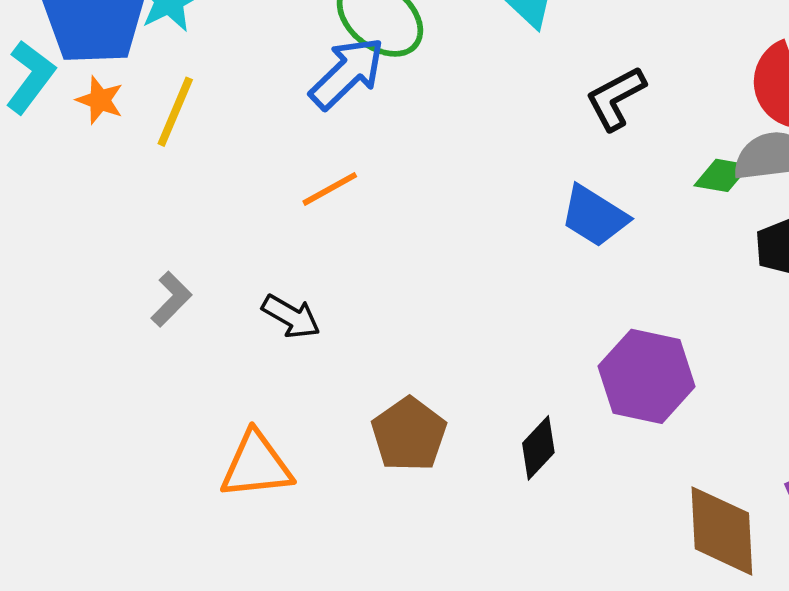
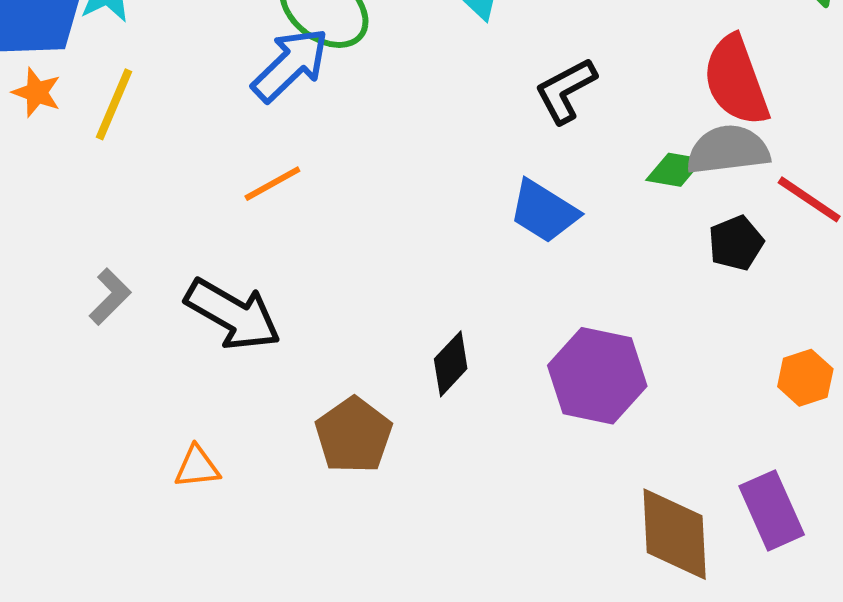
black arrow: (291, 316) -> (233, 314), size x1.6
black diamond: (538, 448) -> (451, 364), moved
orange triangle: (256, 465) -> (197, 467), size x0.6

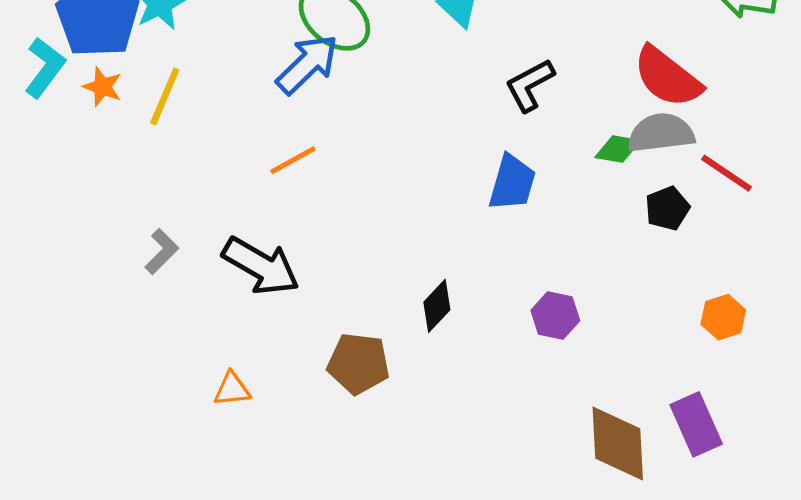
red semicircle: (736, 81) -> (667, 77), turned -32
blue trapezoid: (544, 211) -> (512, 183), turned -106
purple hexagon: (597, 376) -> (555, 316), size x0.6
brown pentagon: (354, 435) -> (358, 364), turned -30

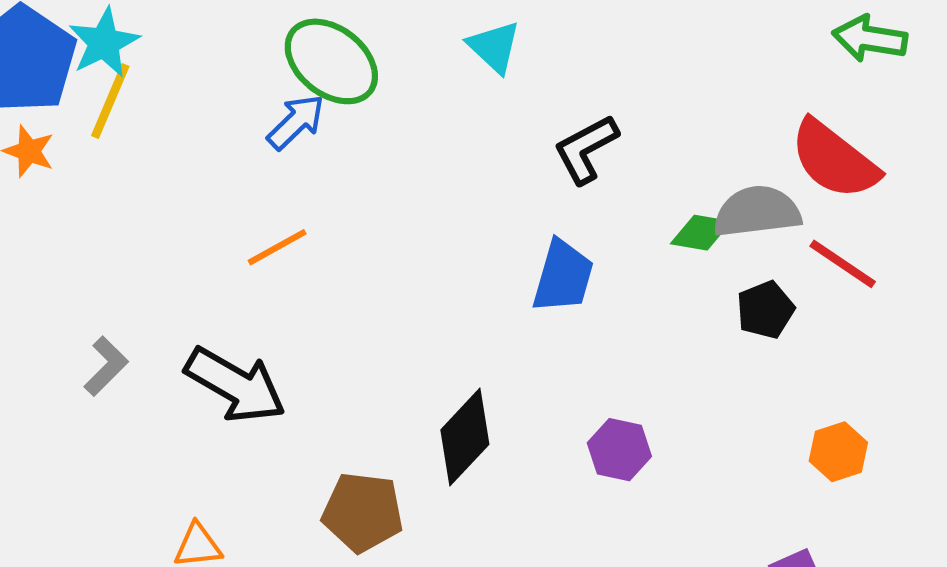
blue arrow: (307, 64) -> (296, 122), size x0.7
red semicircle: (667, 77) -> (834, 160), moved
yellow line: (165, 96) -> (110, 101), moved
black diamond: (437, 306) -> (465, 437), size x1.4

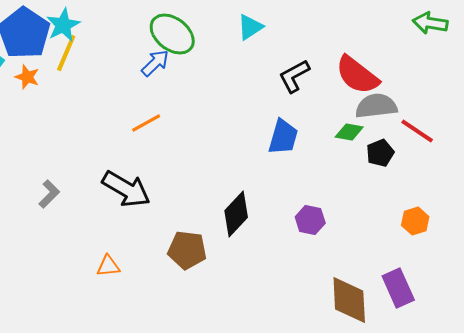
cyan triangle: (494, 47) -> (250, 27), turned 44
red semicircle: (834, 160) -> (357, 75), moved
green diamond: (701, 233) -> (349, 132), moved
gray L-shape: (106, 366) -> (49, 194), moved

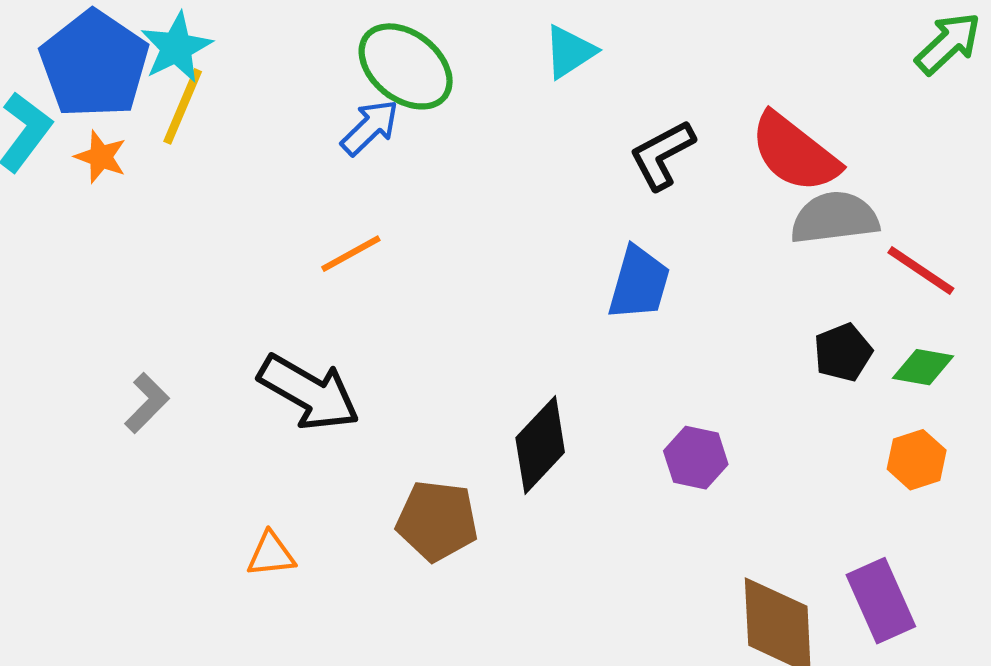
green arrow: (430, 23) -> (948, 43), turned 128
green diamond: (349, 132) -> (923, 367), moved
black pentagon: (380, 153) -> (843, 352), moved

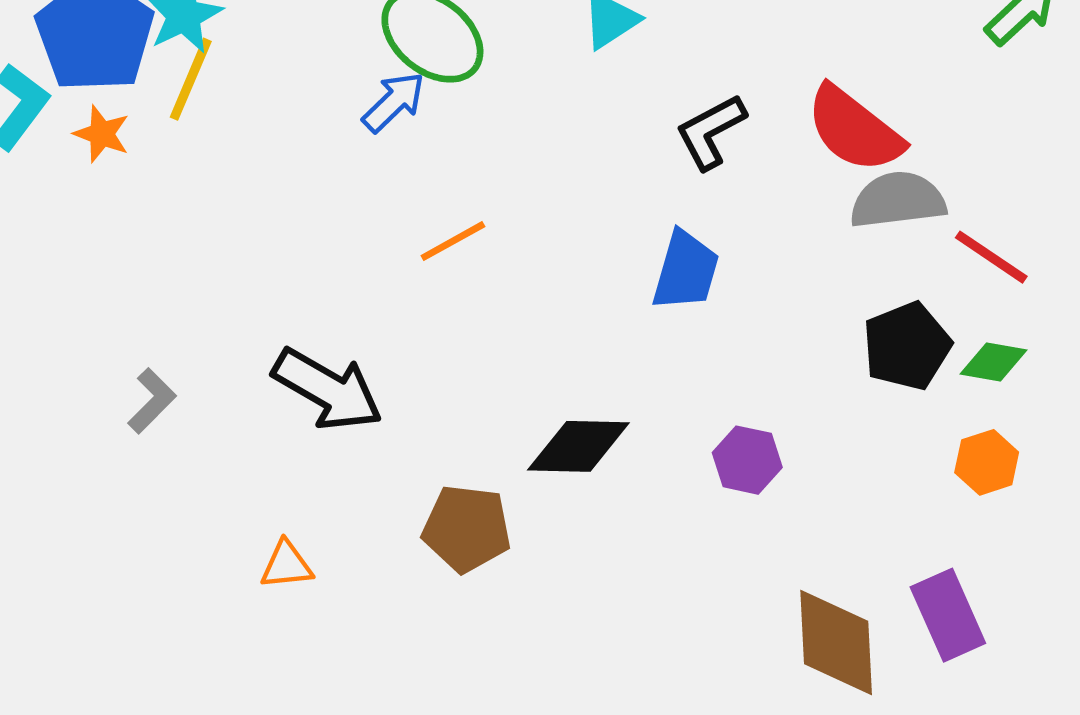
orange line: (351, 254) -> (453, 241), moved
black pentagon: (843, 352) -> (907, 346), size x1.4
black diamond: (540, 445) -> (578, 446), turned 48

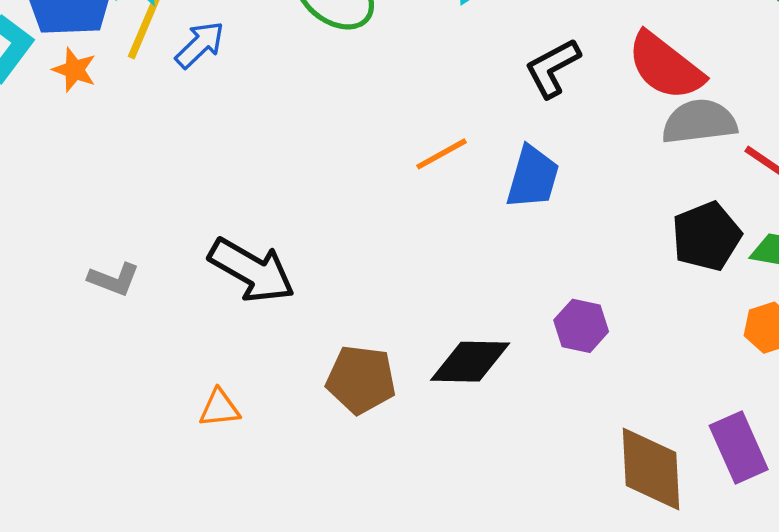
blue arrow: (394, 102) -> (200, 45), moved
orange line: (453, 241) -> (441, 154), moved
gray L-shape: (152, 401) -> (114, 279), turned 66
black diamond: (578, 446) -> (470, 362), moved

